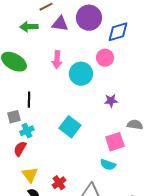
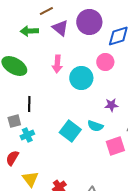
purple triangle: (60, 24) -> (60, 28), turned 30
red semicircle: (20, 149) -> (12, 158), moved
cyan semicircle: (108, 165) -> (95, 126), moved

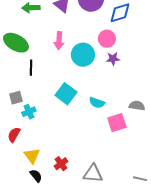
black line: (29, 104) -> (31, 68), moved
purple star: (111, 105) -> (113, 59), moved
cyan square: (70, 131) -> (66, 94), moved

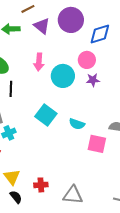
pink square: (117, 123) -> (97, 144), turned 30
red cross: (61, 164) -> (41, 185), turned 32

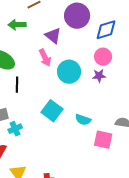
purple triangle: (42, 26) -> (53, 36), moved
pink circle: (87, 60) -> (103, 57), moved
pink arrow: (39, 62) -> (45, 58), turned -30

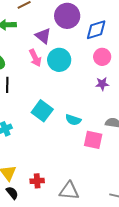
pink circle: (103, 57) -> (102, 57), moved
cyan circle: (69, 72) -> (59, 60), moved
purple star: (99, 76) -> (102, 84), moved

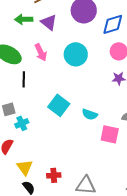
purple triangle: (43, 36) -> (49, 22), moved
pink arrow: (35, 58) -> (41, 52), moved

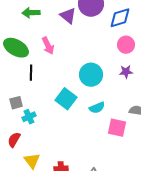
purple triangle: (49, 22) -> (68, 16), moved
cyan circle: (76, 54) -> (91, 75), moved
cyan semicircle: (90, 114) -> (97, 108), turned -42

